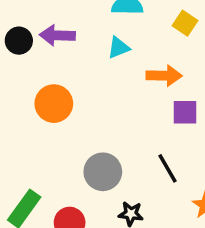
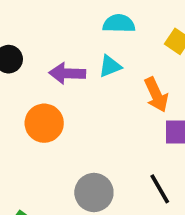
purple arrow: (57, 35) -> (67, 73), moved
orange arrow: (164, 76) -> (156, 95), turned 64

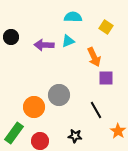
orange circle: (44, 123) -> (34, 107), moved
gray circle: (94, 192) -> (59, 95), moved

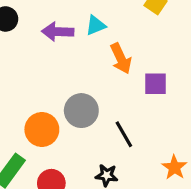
orange arrow: (94, 57) -> (121, 58), moved
black line: (96, 110) -> (124, 134), moved

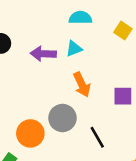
orange arrow: (121, 58) -> (82, 85), moved

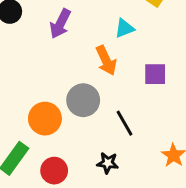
cyan triangle: (74, 49) -> (124, 28), moved
purple arrow: (43, 54) -> (60, 24), turned -65

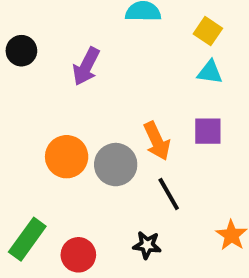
cyan triangle: (124, 28) -> (210, 72), moved, turned 30
orange arrow: (106, 60) -> (157, 141), moved
orange circle: (45, 119) -> (67, 157), moved

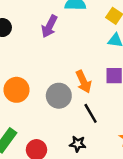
purple arrow: (86, 66) -> (49, 26), moved
orange circle: (67, 157) -> (17, 90), moved

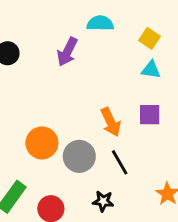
orange circle: (17, 90) -> (42, 143), moved
gray circle: (59, 96) -> (79, 156), moved

